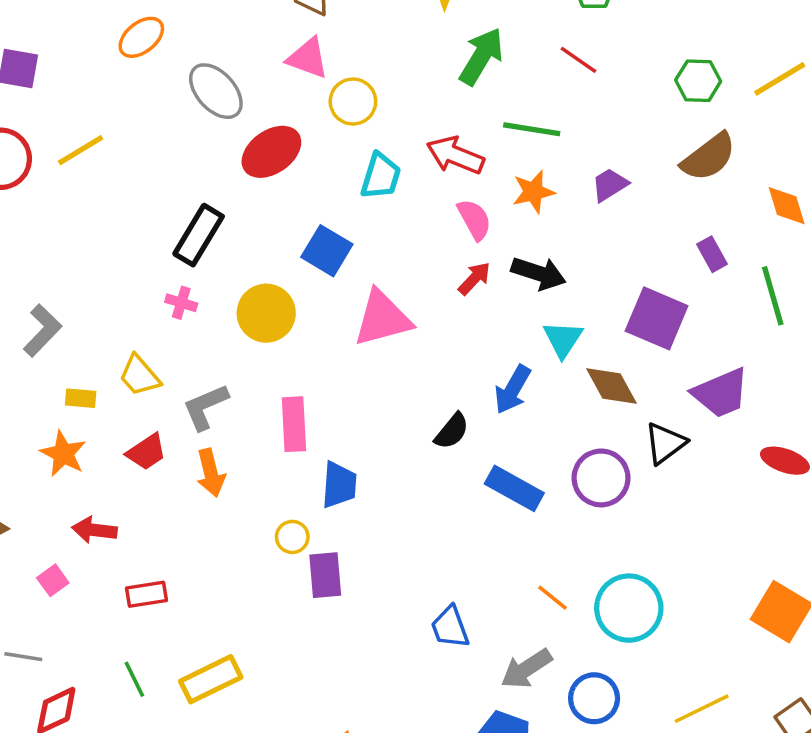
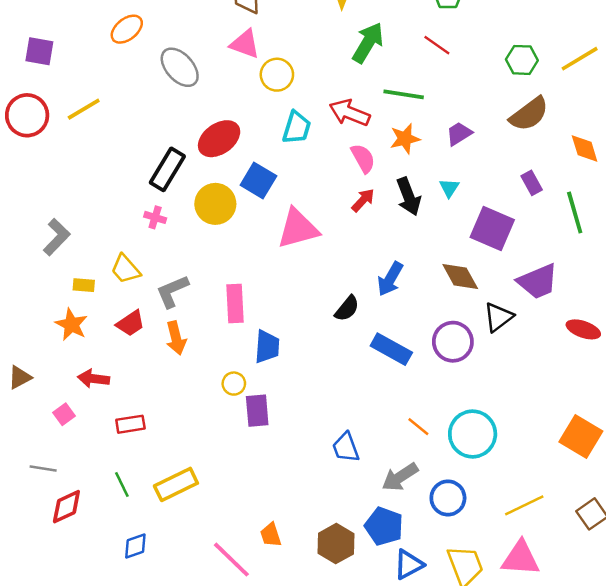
red ellipse: (271, 152) -> (219, 139), moved
black arrow: (539, 273) -> (409, 196), turned 51
yellow circle: (266, 313) -> (215, 204), moved
cyan triangle: (563, 339) -> (449, 188), moved, size x0.7

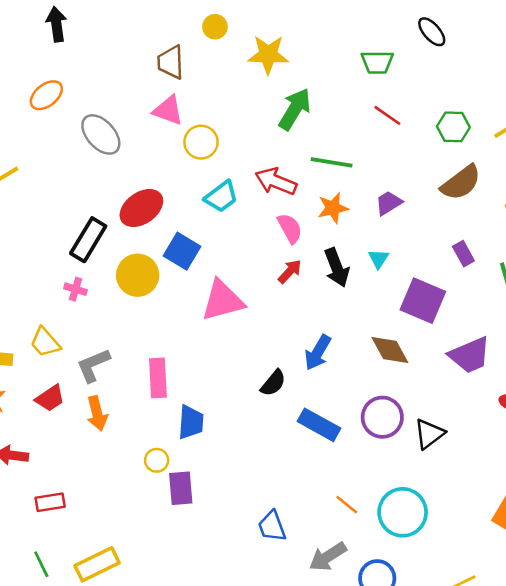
red line: (437, 45) -> (387, 115), moved
cyan trapezoid: (297, 128) -> (221, 197), turned 36
black triangle: (498, 317) -> (429, 434), moved

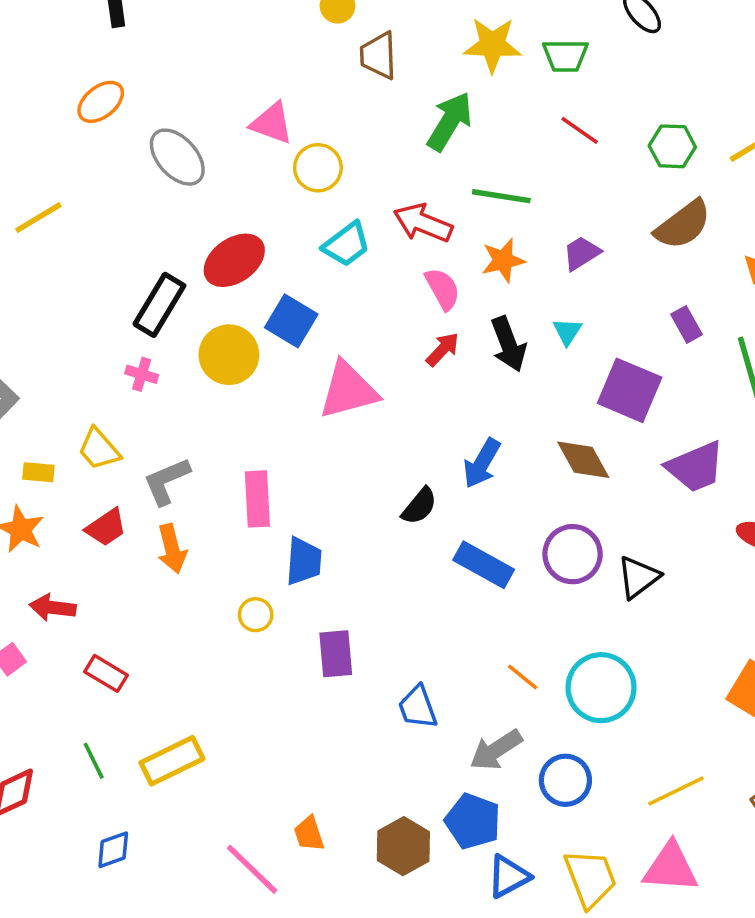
yellow star: (268, 55) -> (492, 45), moved
brown trapezoid: (171, 62) -> (378, 56), moved
purple rectangle: (181, 488) -> (336, 654), moved
red rectangle: (50, 502) -> (106, 673), turned 40

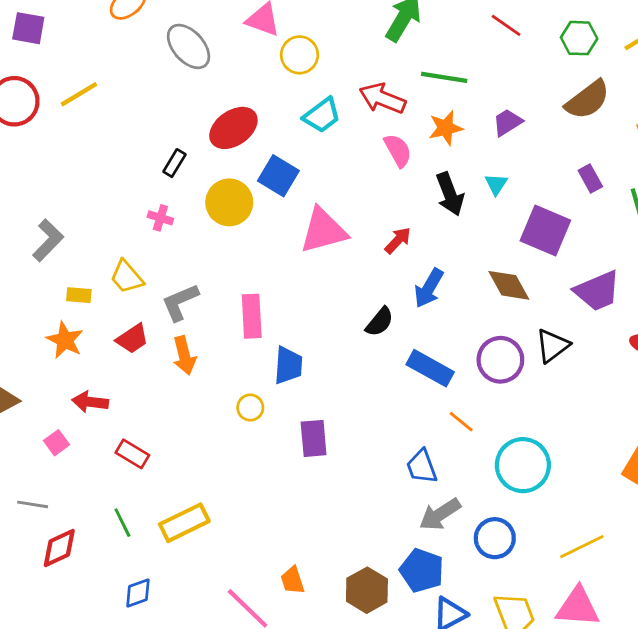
black rectangle: (159, 305) -> (174, 163), size x0.6
red arrow: (443, 349) -> (398, 240), moved
black triangle: (638, 577) -> (552, 346), moved
orange line: (523, 677) -> (461, 422), moved
blue trapezoid: (418, 707) -> (422, 467), moved

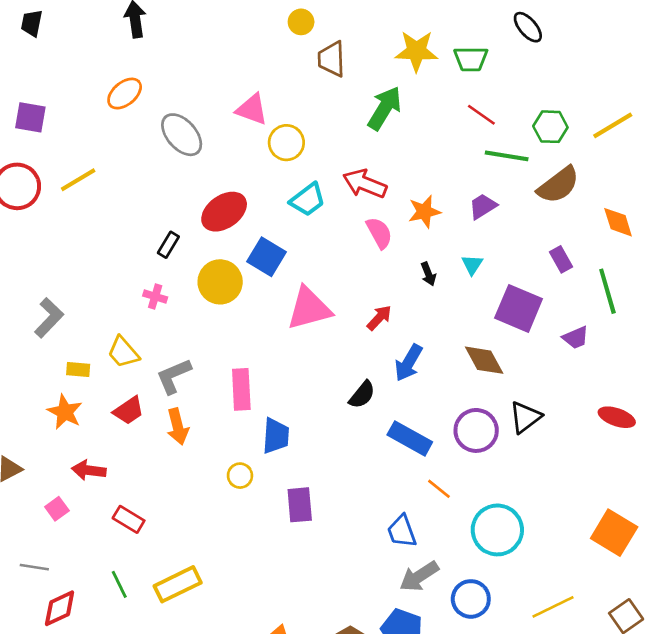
green line: (444, 77) -> (507, 156), moved
black arrow: (450, 194) -> (428, 274), size x0.6
purple trapezoid: (597, 291) -> (576, 338), moved, size x0.6

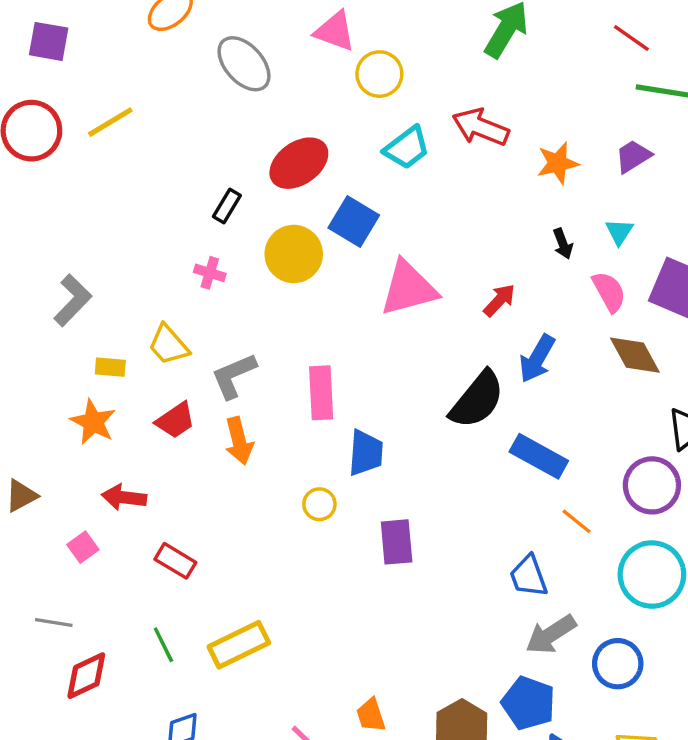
pink semicircle: (379, 233) -> (609, 292), moved
black semicircle: (362, 395) -> (477, 400), size x1.6
purple circle: (476, 430) -> (652, 485), moved

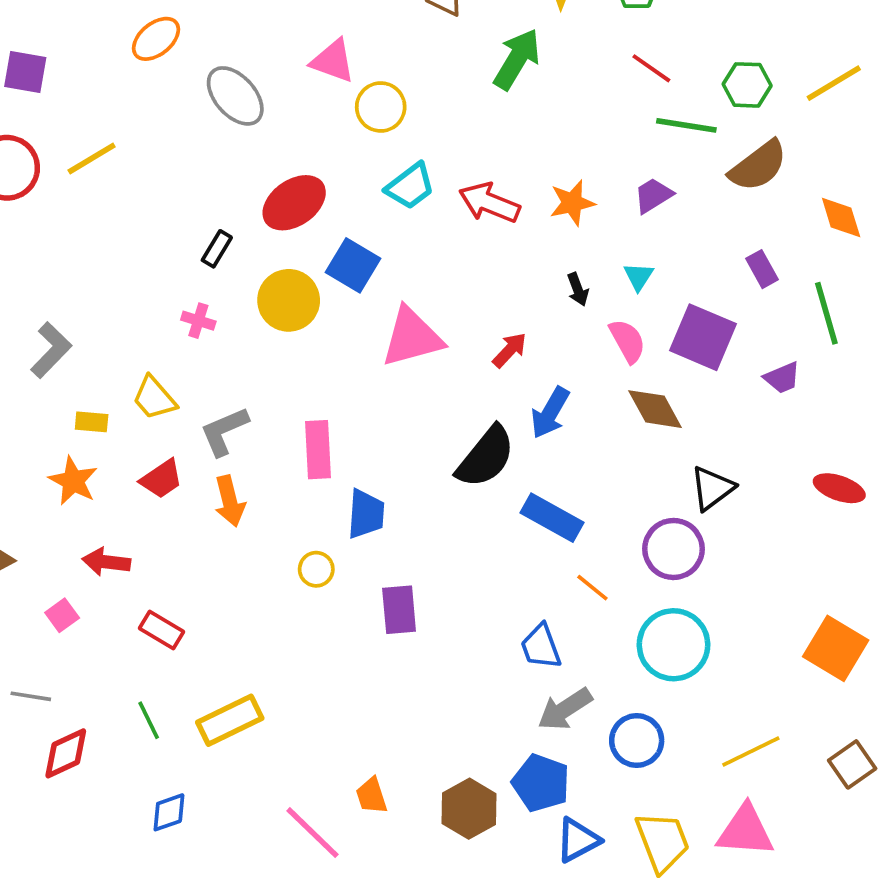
red arrow: (481, 127) -> (489, 203), moved

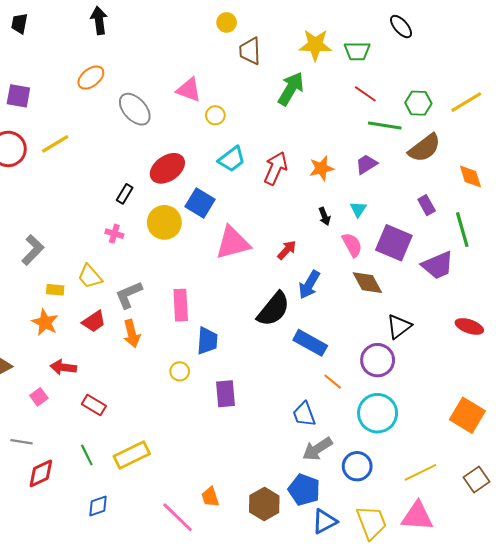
yellow circle: (381, 107) -> (215, 115), size x0.7
red arrow: (489, 203) -> (276, 168), turned 92
purple trapezoid: (782, 378) -> (438, 265), size x1.6

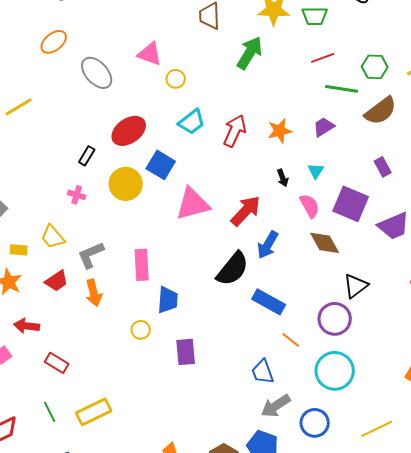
red line: (365, 94) -> (323, 58), turned -55
red arrow: (287, 250) -> (246, 211), size x1.6

